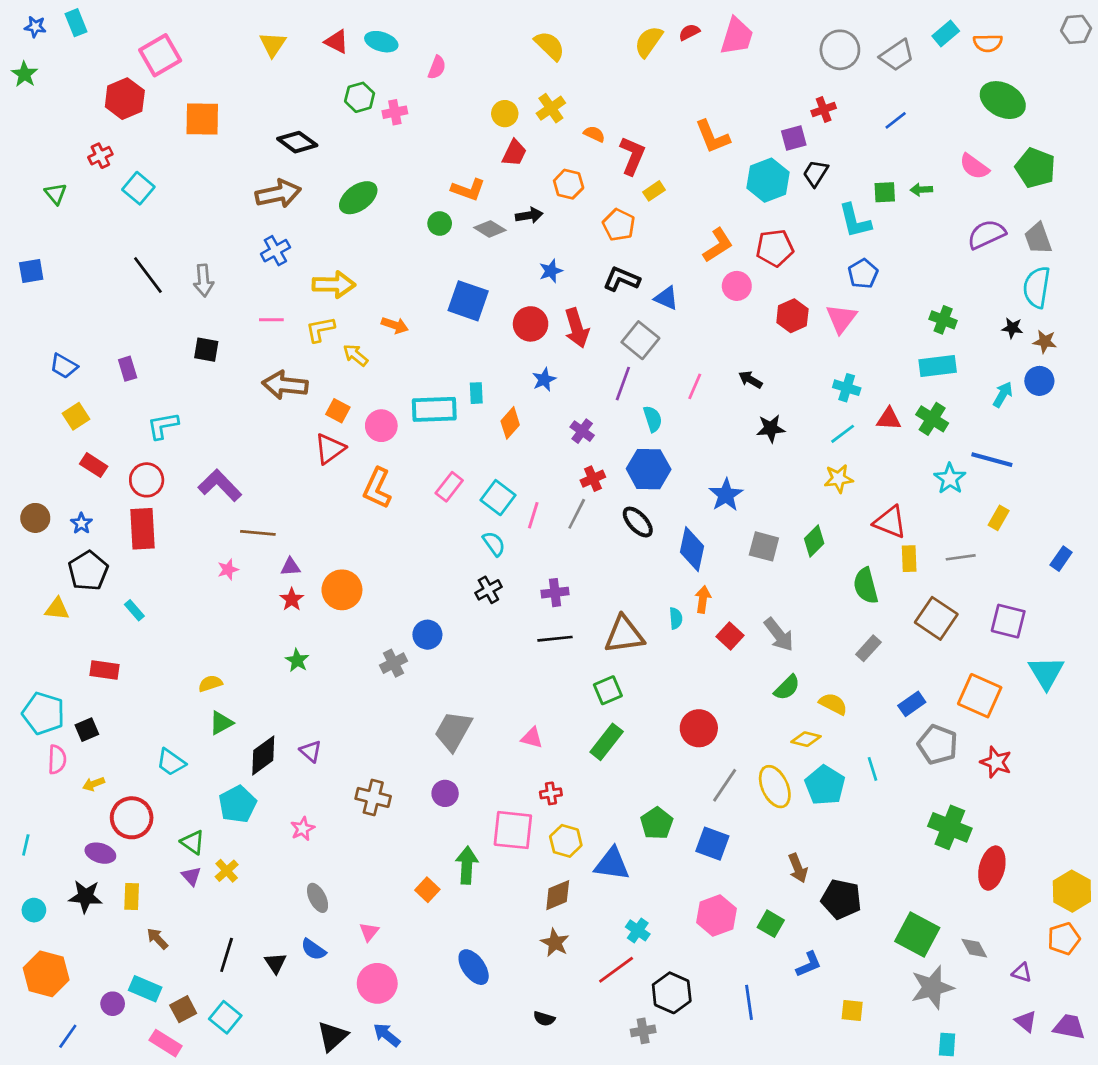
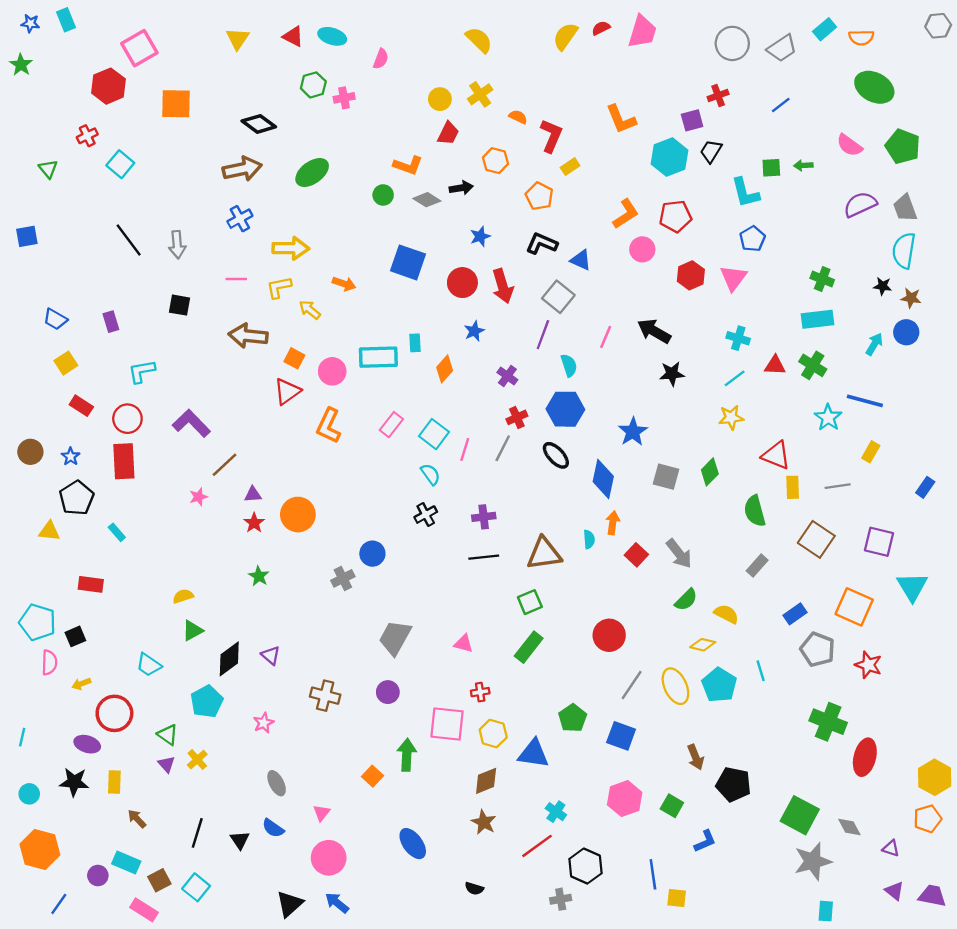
black arrow: (750, 380) -> (654, 331), size x1.6
brown line: (258, 533) -> (224, 465), turned -48
yellow square: (852, 1010) -> (677, 898), moved

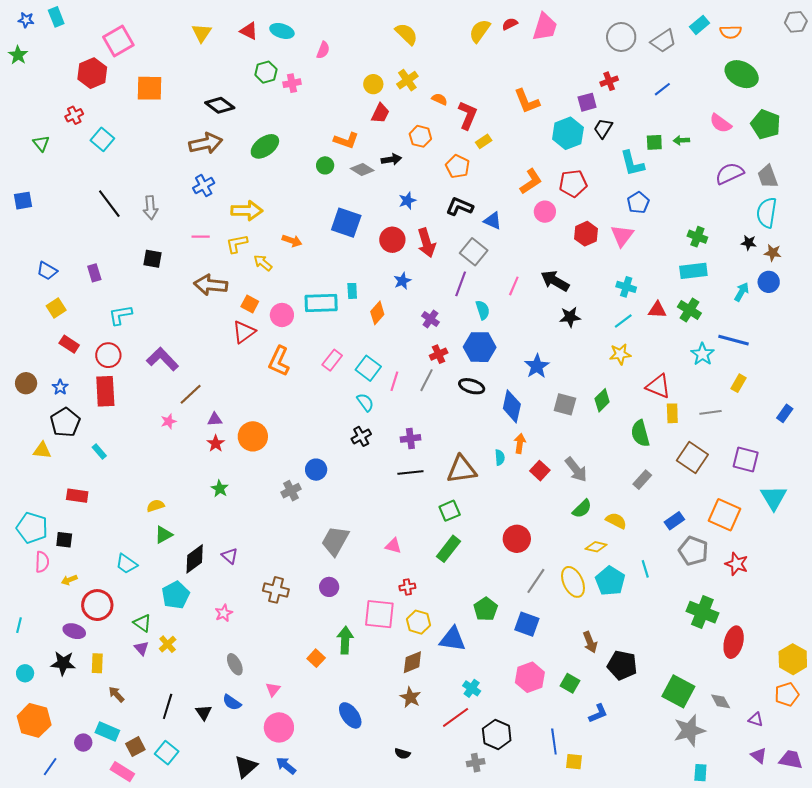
black ellipse: (556, 455) -> (472, 386), turned -30
black square: (75, 636) -> (64, 540), turned 30

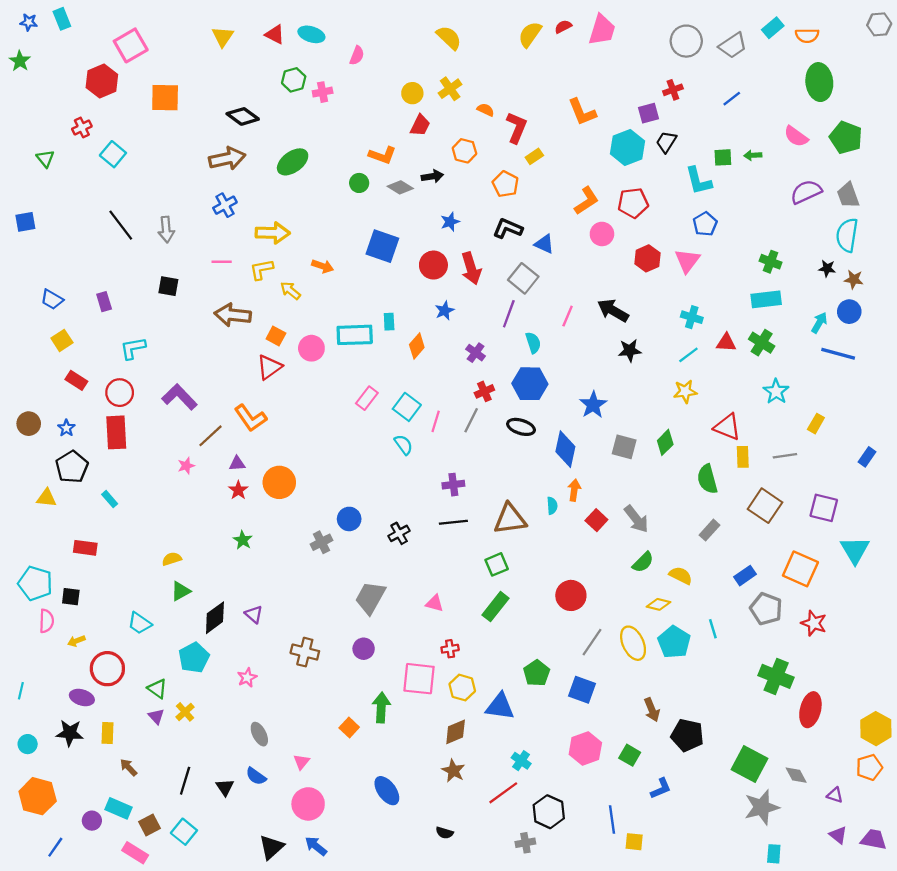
green ellipse: (742, 74) -> (819, 82), turned 56
blue line: (734, 340) -> (838, 354), moved
orange L-shape: (279, 361) -> (250, 418), moved, turned -60
black cross: (361, 436) -> (399, 533), moved

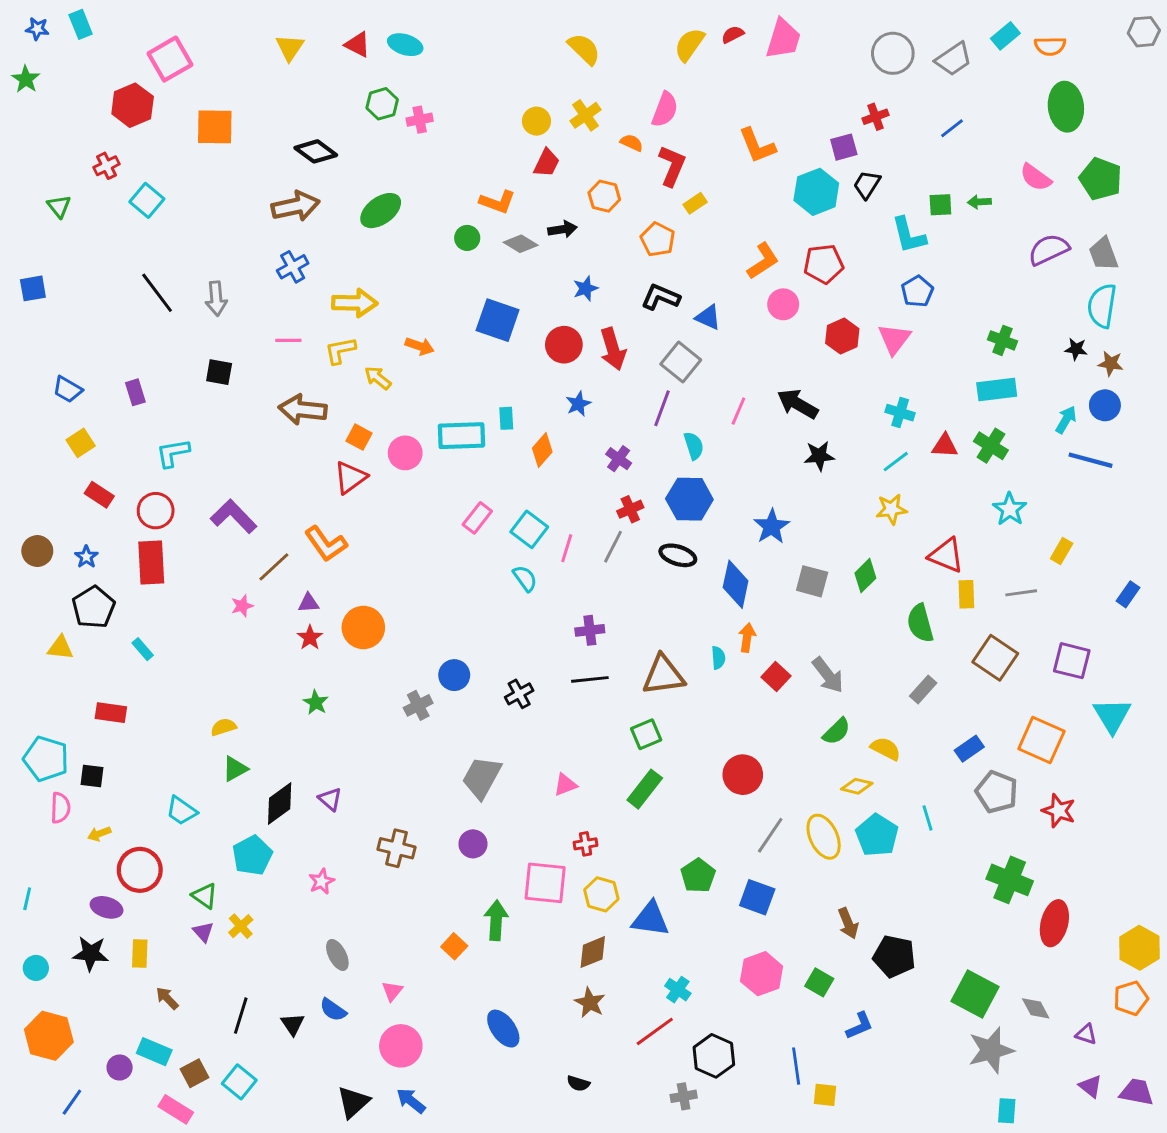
pink semicircle: (357, 55) -> (665, 110), moved, size x1.4
pink triangle: (435, 603) -> (565, 785), turned -36

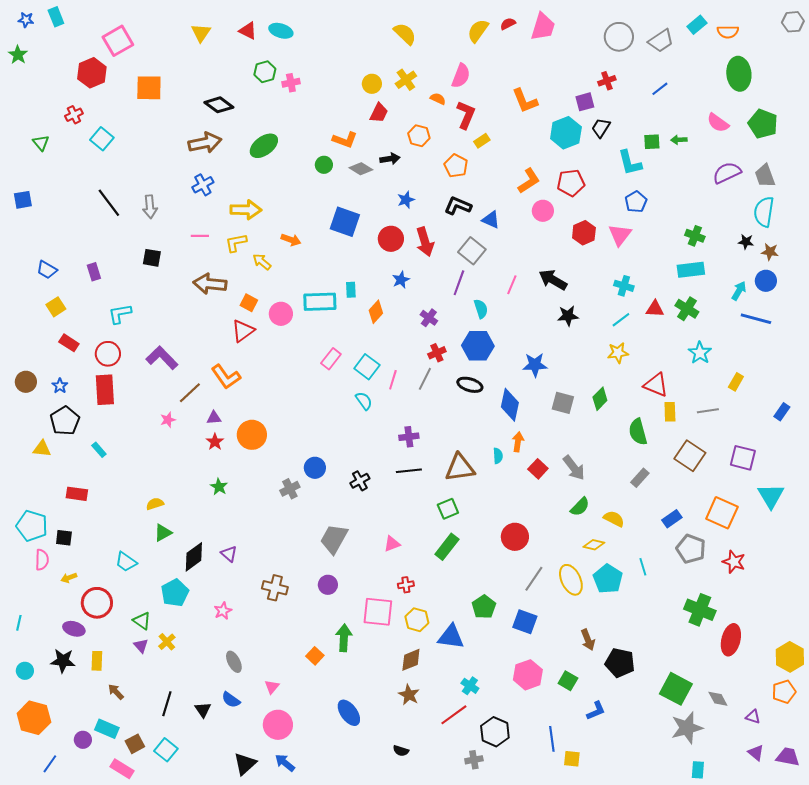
blue star: (772, 526) -> (535, 365), turned 30

